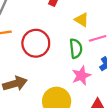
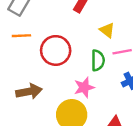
pink star: (81, 76) -> (84, 87), moved

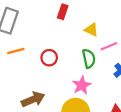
red circle: (56, 50) -> (49, 58), size x0.6

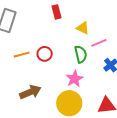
red rectangle: (63, 12) -> (57, 12), turned -32
orange line: (16, 51) -> (22, 55), moved

